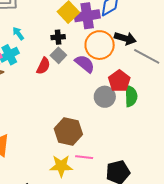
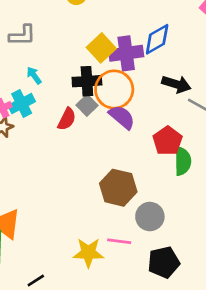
black cross: (58, 37) -> (87, 81), size x1.5
orange circle: (100, 45) -> (114, 89), moved
gray circle: (105, 97) -> (150, 217), moved
brown hexagon: (68, 132) -> (118, 188), moved

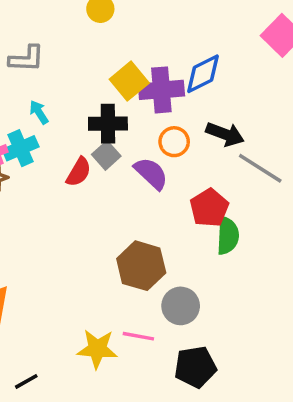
orange circle: (114, 89) -> (174, 142), moved, size x0.6

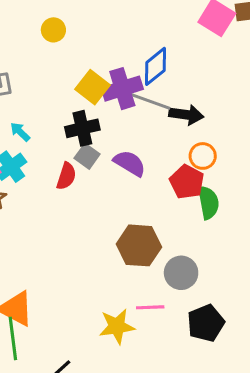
orange circle: (174, 142) -> (203, 156), moved
gray line: (260, 168) -> (150, 101), moved

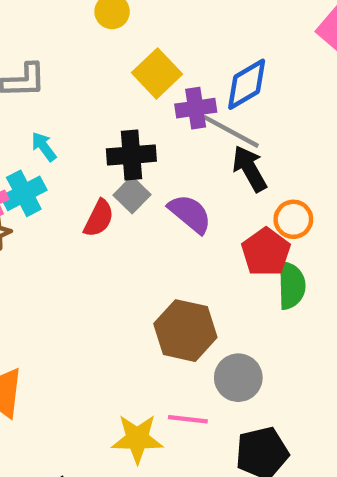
yellow square: (93, 87) -> (157, 73), moved
purple cross: (122, 89) -> (196, 108), size x0.7
black arrow: (186, 115) -> (250, 169), moved, turned -136

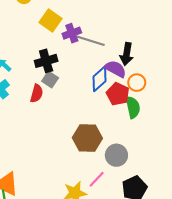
blue diamond: (247, 84) -> (99, 79), moved
black arrow: (250, 169) -> (127, 54), moved, turned -130
purple semicircle: (190, 214) -> (115, 69), moved
orange circle: (293, 219) -> (137, 83), moved
pink line: (188, 419) -> (97, 179), turned -42

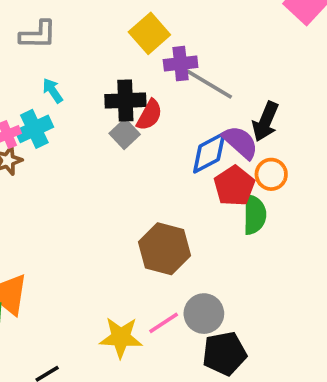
red semicircle: (37, 93) -> (149, 115), moved
gray circle: (116, 155) -> (204, 314), moved

